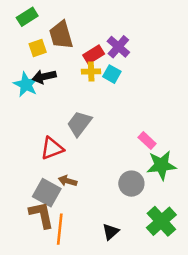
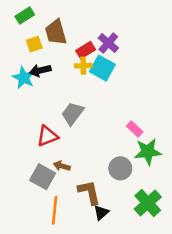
cyan square: (112, 74) -> (102, 68), size x1.5
brown L-shape: (42, 215) -> (89, 192), moved

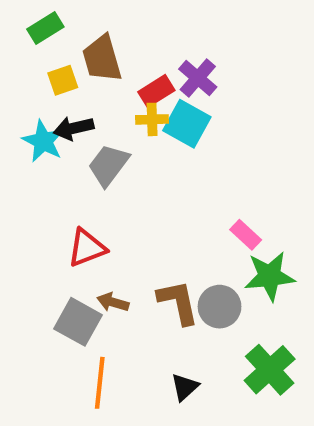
gray trapezoid: (73, 113) -> (109, 165), moved
brown L-shape: (89, 192) -> (178, 302), moved

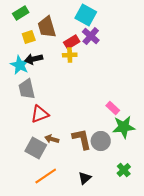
cyan square: (187, 124) -> (86, 15), moved
gray trapezoid: (109, 165) -> (27, 89), moved, turned -50
green cross: (270, 370) -> (124, 170), size x0.6
orange line: (100, 383) -> (46, 176), turned 50

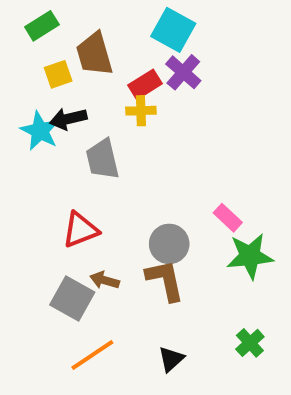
gray trapezoid: (27, 89) -> (103, 159), moved
gray circle: (101, 141) -> (169, 244), moved

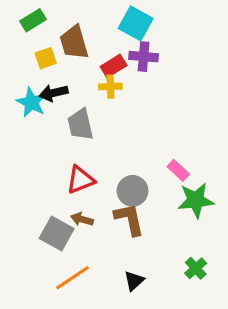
purple cross: (183, 72) -> (144, 57), turned -36
red triangle: (80, 230) -> (80, 180), moved

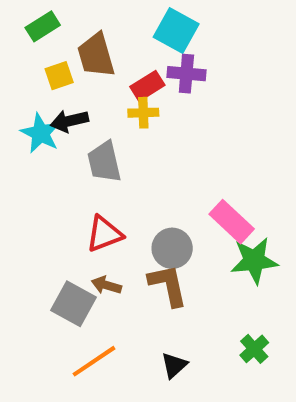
pink rectangle: (178, 170) -> (232, 222), size x1.5

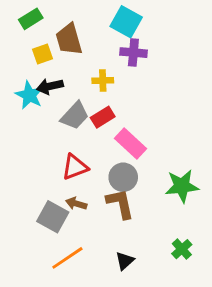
red rectangle: (147, 86) -> (103, 117), moved
gray trapezoid: (104, 162) -> (75, 116), turned -124
pink rectangle: (232, 222) -> (131, 144), moved

